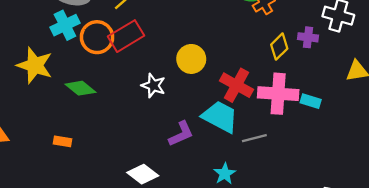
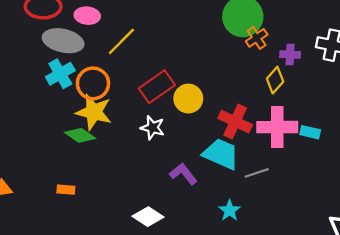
red rectangle: (126, 36) -> (157, 87), moved
purple cross: (308, 37) -> (290, 55), moved
yellow star: (35, 65) -> (94, 112), moved
purple L-shape: (181, 134) -> (183, 174), turned -100

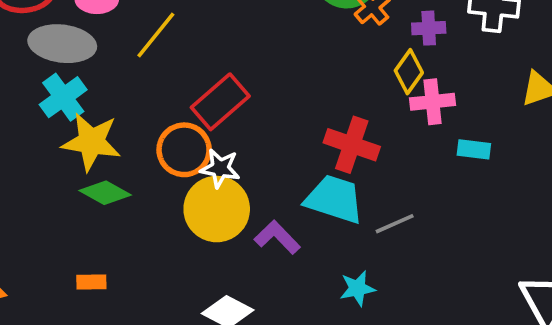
orange circle: (93, 83) -> (184, 150), moved
yellow circle: (188, 99) -> (217, 209), moved, size x1.4
yellow star: (94, 112) -> (91, 142), moved
pink cross: (277, 127) -> (433, 102), moved, size x0.7
cyan star: (230, 210) -> (357, 288), turned 30

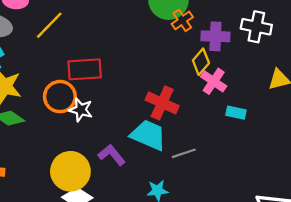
purple cross: (429, 28) -> (215, 36), size x1.4
red rectangle: (220, 102) -> (85, 69), turned 32
pink cross: (433, 102) -> (214, 81), turned 35
yellow circle: (217, 209) -> (70, 171), moved

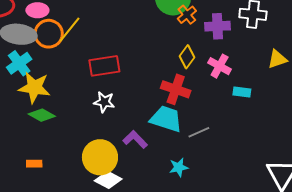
yellow diamond: (201, 62) -> (187, 57), moved
orange circle: (60, 97) -> (49, 34), moved

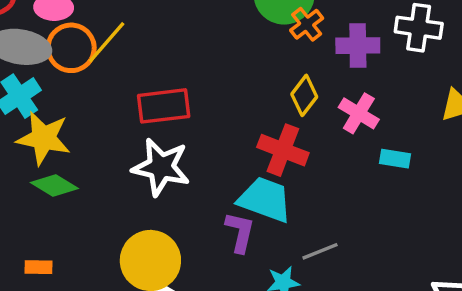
white star: (104, 102) -> (161, 167), size x1.6
gray line: (199, 132) -> (320, 251), moved
purple L-shape: (135, 139) -> (240, 232), moved, turned 55

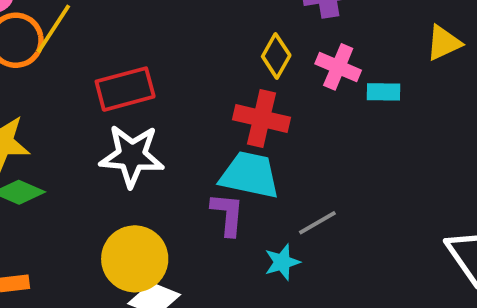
cyan rectangle: (395, 159) -> (383, 92), moved

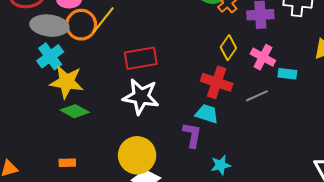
cyan trapezoid: (250, 175) -> (207, 114), size x0.7
gray line: (317, 223) -> (257, 96), moved

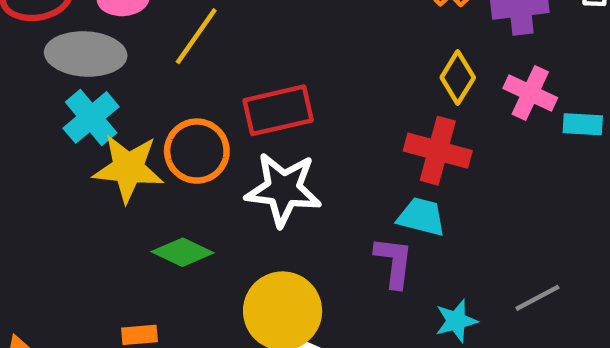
orange circle: (81, 25) -> (197, 151), moved
gray line: (257, 96) -> (537, 298), moved
green diamond: (75, 111) -> (183, 252), moved

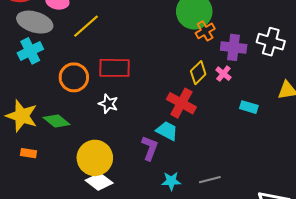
pink cross: (530, 93) -> (223, 74), moved, size x0.7
yellow star: (128, 168) -> (22, 116), moved
white star: (283, 189) -> (108, 104), size x0.6

